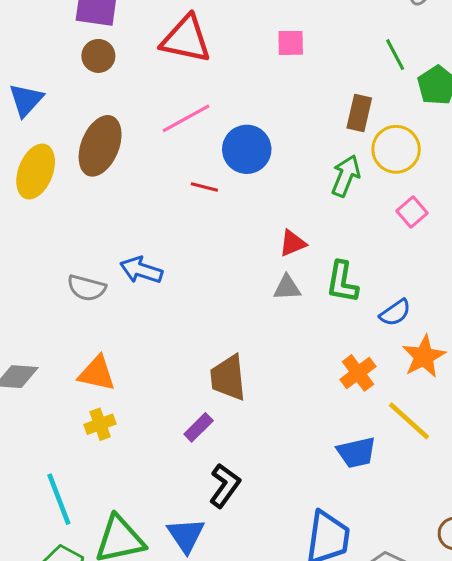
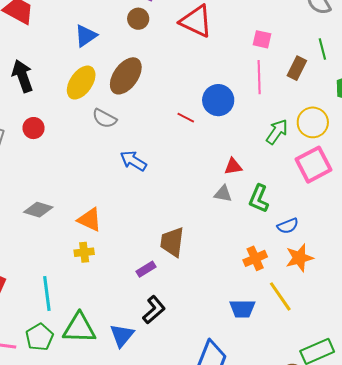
green line: (395, 55) -> (322, 49), moved
brown rectangle: (359, 113) -> (297, 68), moved
pink line: (186, 118) -> (259, 77), moved, turned -76
pink square: (412, 212) -> (314, 165), size x1.8
gray semicircle: (87, 288) -> (104, 118), moved

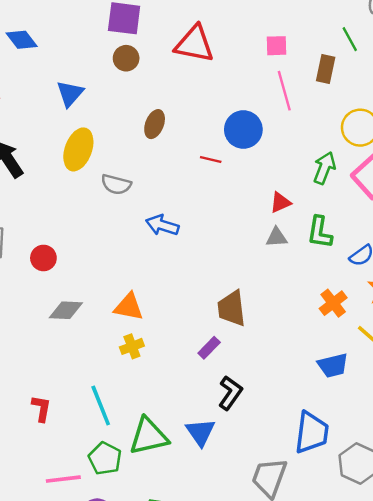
brown ellipse: (126, 76) -> (155, 124), moved, size x0.6
red circle: (34, 128) -> (43, 258), moved
green arrow: (277, 132) -> (324, 168), moved

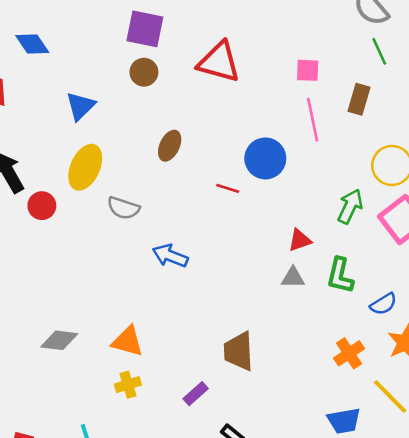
green line: (350, 39) -> (379, 51), moved
red circle: (43, 258) -> (42, 206), moved
purple rectangle: (209, 348) -> (196, 394), moved

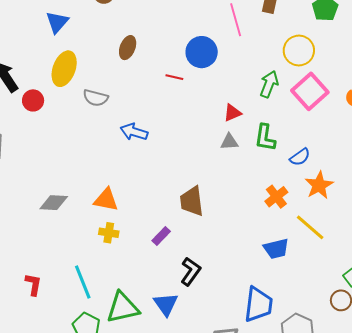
yellow cross: (128, 385) -> (109, 233), turned 30

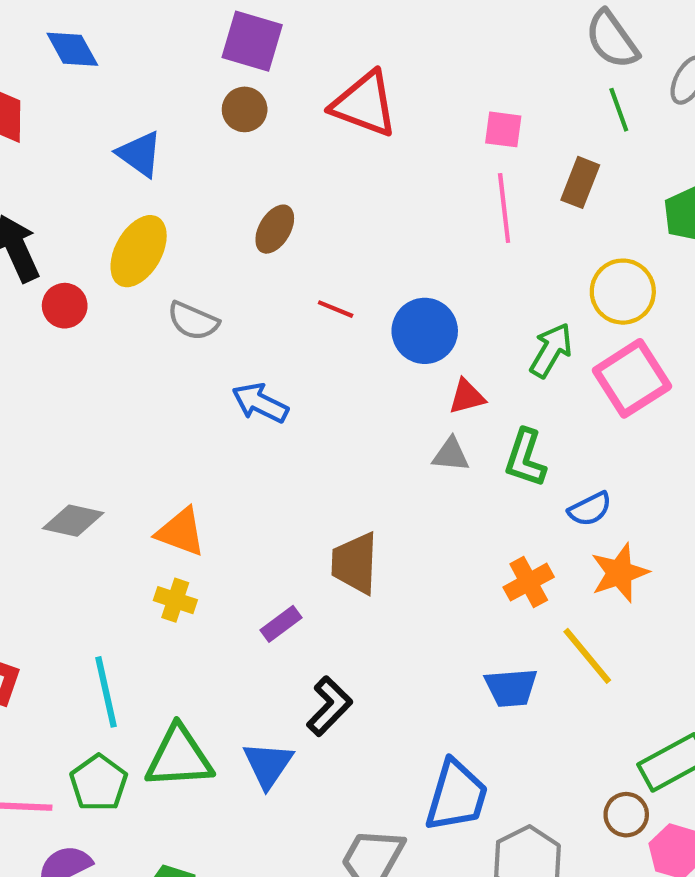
blue triangle: (57, 22) -> (140, 154), turned -45
blue circle: (202, 52) -> (425, 331), moved
red line: (174, 77) -> (336, 309), moved

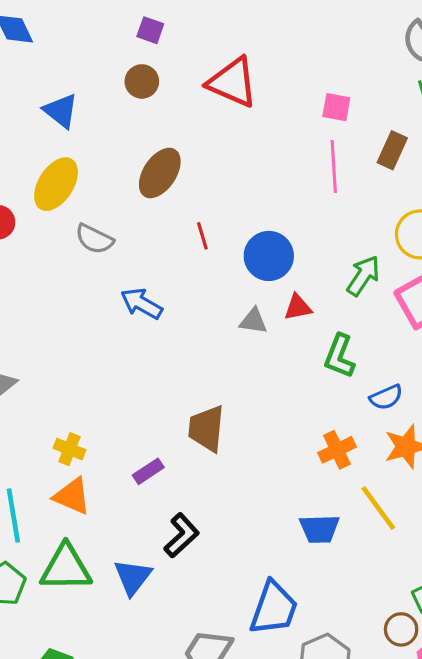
purple square: (252, 41) -> (150, 30), size x0.6
brown ellipse: (275, 229) -> (160, 173), size x1.4
red line: (336, 309) -> (202, 236), turned 48
gray triangle: (451, 455) -> (253, 321), moved
orange triangle: (181, 532) -> (72, 496), moved

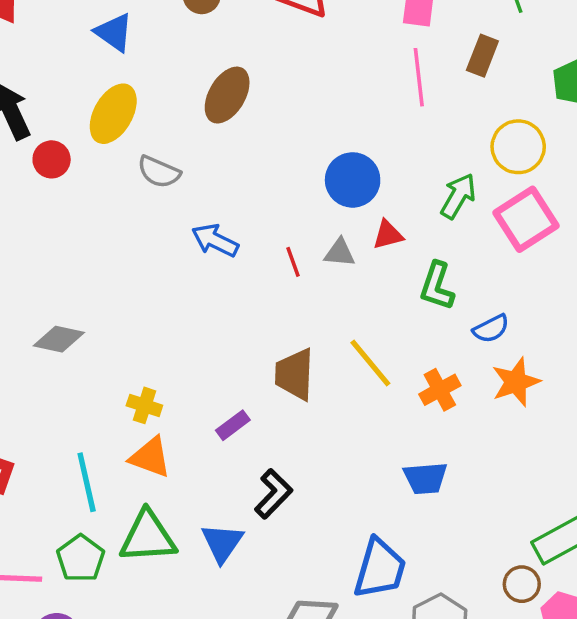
red line: (202, 236) -> (293, 262), moved
yellow line: (378, 508) -> (370, 363), moved

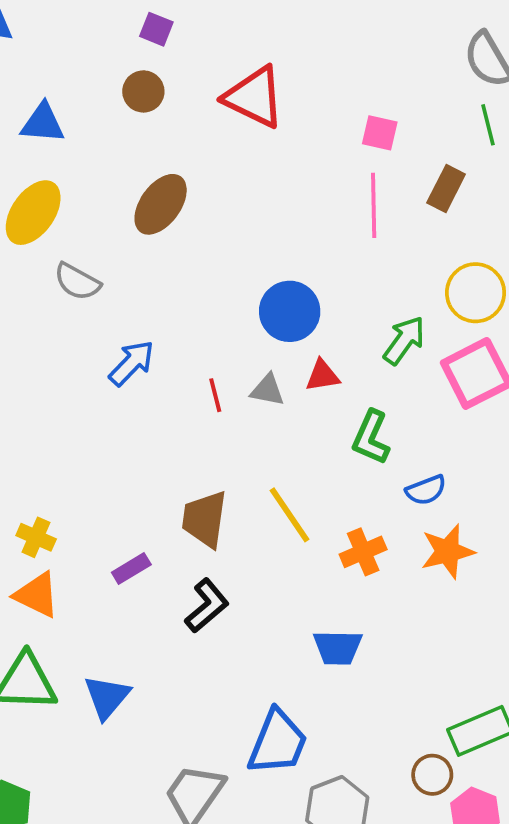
blue triangle: (114, 32) -> (43, 123), turned -36
blue arrow: (215, 240) -> (132, 363), turned 102
black L-shape: (273, 494) -> (207, 606), moved

